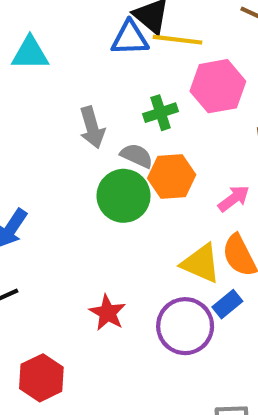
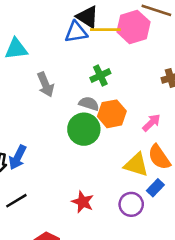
pink hexagon: (218, 86) -> (133, 27), moved
gray arrow: (92, 127) -> (45, 85), moved
purple circle: (185, 326) -> (131, 204), size x0.7

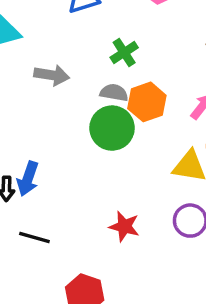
gray arrow: (45, 85) -> (52, 75), turned -50
black line: (16, 201) -> (34, 237), turned 55

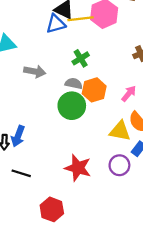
red star: (124, 226) -> (78, 168), size x1.4

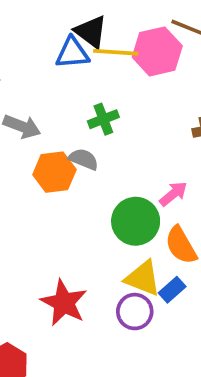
orange hexagon: (94, 90) -> (54, 172), moved
green circle: (72, 106) -> (136, 221), moved
yellow triangle: (120, 131) -> (143, 278), moved

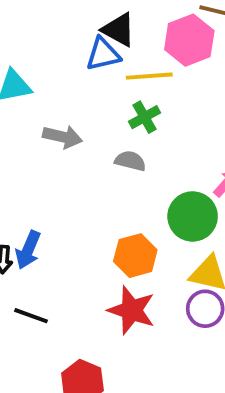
yellow line: (116, 52) -> (149, 76), moved
orange hexagon: (54, 172) -> (135, 256), moved

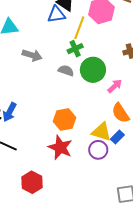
yellow line: (149, 76) -> (79, 28), turned -70
green circle: (193, 216) -> (93, 70), moved

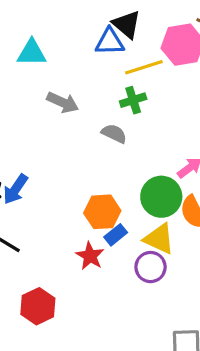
yellow line: (79, 28) -> (144, 67), turned 45
green circle: (93, 70) -> (161, 197), moved
blue rectangle: (117, 137) -> (116, 235), moved
red star: (60, 147) -> (90, 256), size x0.7

